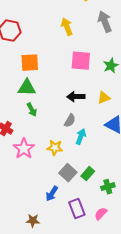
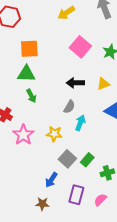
yellow arrow: (67, 27) -> (66, 13), turned -102
pink square: (81, 61) -> (80, 47), turned 35
purple rectangle: (77, 209) -> (76, 195), turned 36
brown star: (33, 221) -> (42, 204), moved

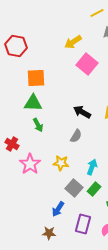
pink square: (80, 47) -> (87, 64), moved
black arrow: (75, 83) -> (82, 112), turned 30
cyan arrow: (80, 123) -> (92, 167), moved

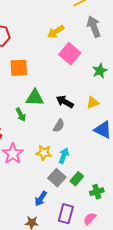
green triangle: (33, 103) -> (35, 98), moved
cyan arrow: (92, 167) -> (64, 156), moved

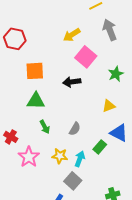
green triangle: (35, 98) -> (36, 101), moved
black arrow: (65, 102) -> (72, 82), moved, turned -36
green arrow: (21, 115) -> (45, 127), moved
green rectangle: (77, 179) -> (100, 147), moved

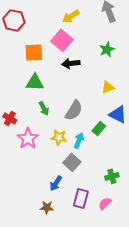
pink square: (86, 57) -> (62, 40), moved
green star: (116, 74) -> (107, 49), moved
gray semicircle: (75, 129) -> (74, 110), size x1.5

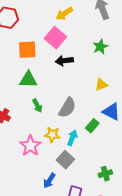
pink star: (28, 138) -> (30, 146), moved

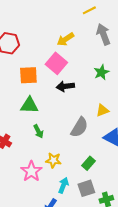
gray semicircle: (67, 108) -> (79, 127), moved
green rectangle: (92, 126) -> (88, 163), moved
cyan arrow: (72, 138) -> (63, 185), moved
gray square: (65, 160) -> (86, 188), moved, turned 30

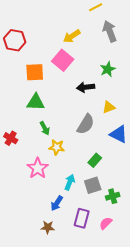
black arrow: (65, 86) -> (86, 87), moved
yellow star: (53, 160) -> (57, 147), moved

